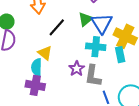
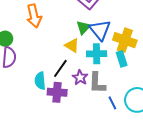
black line: (57, 27) -> (60, 68), moved
yellow triangle: (45, 53) -> (72, 45), moved
purple cross: (35, 85) -> (57, 92), moved

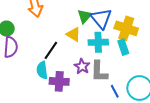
black line: (60, 68) -> (51, 50), moved

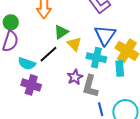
green triangle: (85, 16) -> (61, 32), moved
cyan semicircle: (42, 70) -> (27, 64), moved, turned -78
purple cross: (59, 81) -> (31, 85), moved

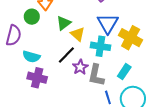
green circle: (11, 22) -> (32, 17), moved
black line: (48, 54) -> (66, 55), moved
cyan rectangle: (120, 68) -> (124, 72), moved, turned 42

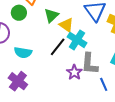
cyan cross: (100, 46) -> (77, 40), moved, turned 30
purple star: (80, 67) -> (74, 72), moved
purple cross: (37, 78) -> (18, 81), moved, turned 30

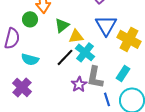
yellow triangle: (66, 25) -> (76, 36), turned -49

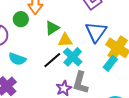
cyan rectangle: (123, 73) -> (110, 63), moved

